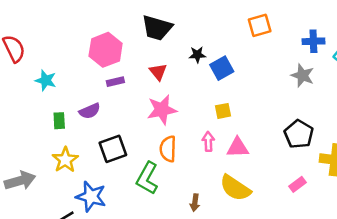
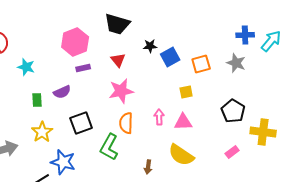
orange square: (260, 25) -> (201, 64), moved
yellow square: (223, 111) -> (186, 92), moved

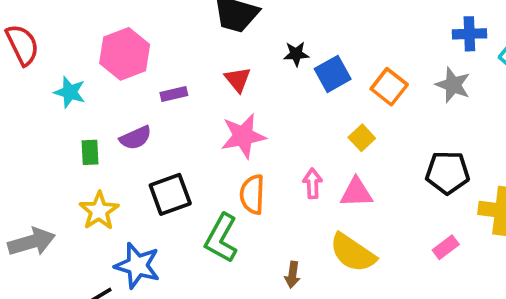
pink hexagon: (75, 42) -> (125, 54), moved
orange square: (201, 64) -> (389, 87), turned -36
yellow square: (186, 92) -> (362, 138), turned -32
black pentagon: (233, 111) -> (448, 172), turned -30

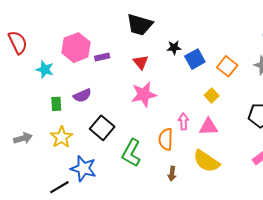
purple rectangle: (174, 94) -> (102, 57), moved
black square: (170, 194) -> (102, 128), turned -30
orange semicircle: (252, 194) -> (166, 139), moved
gray arrow: (32, 242) -> (23, 138), moved, size x0.7

